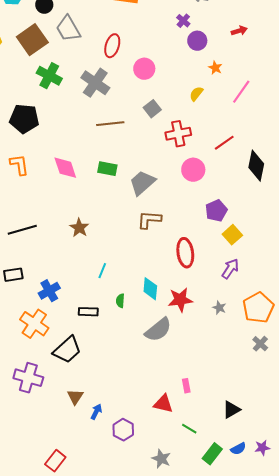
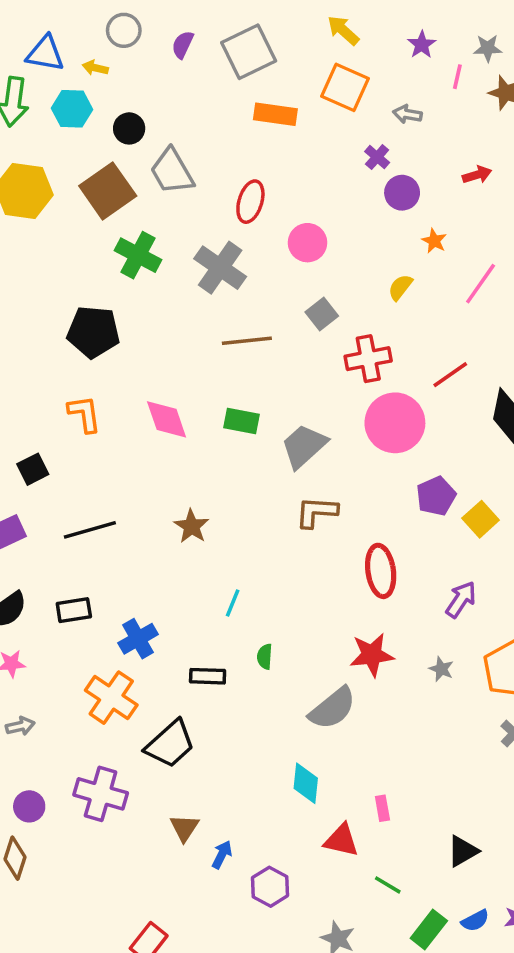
pink circle: (193, 170) -> (395, 423), size x1.4
yellow square: (232, 235) -> (481, 519), moved
cyan diamond: (150, 289) -> (306, 783), moved

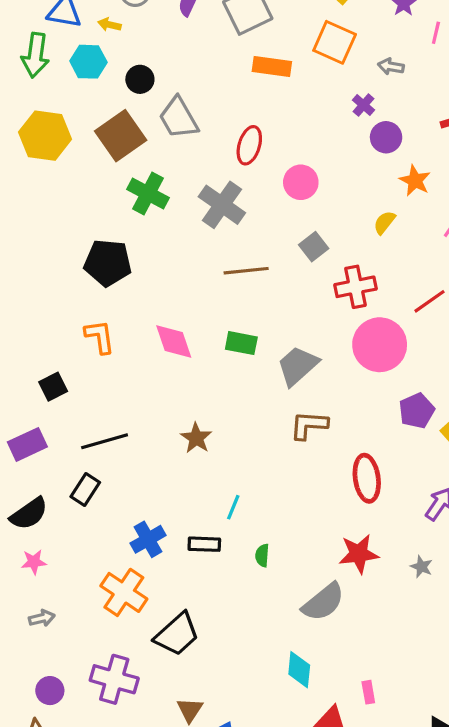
orange star: (434, 241) -> (415, 181), size x1.4
black rectangle: (74, 610) -> (85, 489), moved, turned -48
black rectangle: (208, 676) -> (204, 544), moved

